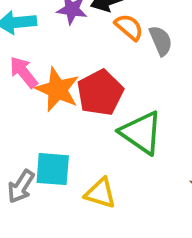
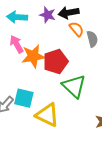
orange star: (57, 90) -> (33, 56), turned 30
yellow triangle: (100, 193) -> (47, 115), size x1.4

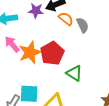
green triangle: (74, 86) -> (74, 73), size x0.7

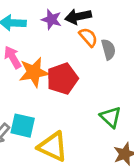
green triangle: (74, 73) -> (111, 117), moved

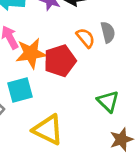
orange semicircle: (88, 37) -> (86, 38), moved
cyan square: (23, 126) -> (20, 90), moved, turned -30

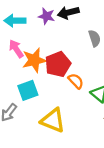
orange semicircle: (86, 38) -> (76, 81), moved

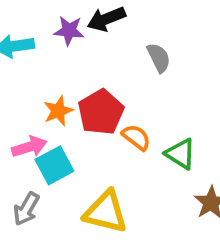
pink arrow: (16, 49) -> (29, 147), moved, turned 114
orange star: (34, 60) -> (58, 111), size x0.7

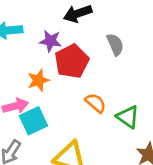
purple star: (69, 31) -> (50, 41), moved
red pentagon: (101, 112) -> (72, 61), moved

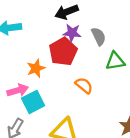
purple star: (50, 41) -> (72, 33), moved
green triangle: (128, 117) -> (115, 61), moved, turned -42

